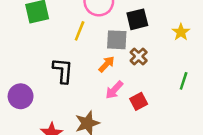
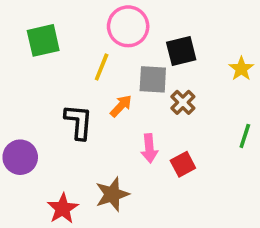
orange arrow: (107, 64) -> (121, 106), moved
pink arrow: (114, 90) -> (149, 148), turned -48

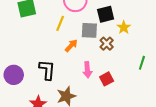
yellow star: (241, 69) -> (124, 27), moved
black L-shape: (79, 122) -> (47, 70), moved

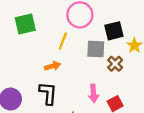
orange arrow: (71, 46) -> (53, 66), moved, turned 32

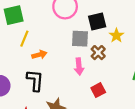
yellow line: (63, 41) -> (24, 39), moved
pink arrow: (94, 93) -> (79, 66), moved

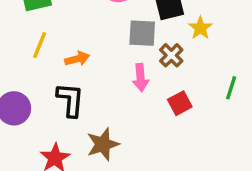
yellow line: (24, 39) -> (40, 45), moved
red square: (98, 90) -> (180, 103), moved

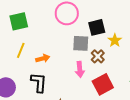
red square: (180, 103) -> (103, 84), size x1.5

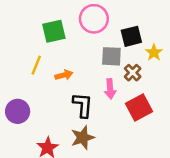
green square: (19, 21) -> (54, 31), moved
black L-shape: (39, 82) -> (83, 105), moved

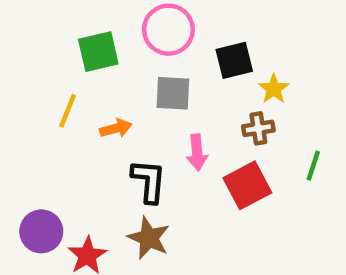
gray square: (111, 56) -> (173, 93), moved
brown cross: (133, 73) -> (258, 128), moved, turned 36
purple circle: (18, 111) -> (41, 231), moved
brown star: (83, 138) -> (149, 238), turned -30

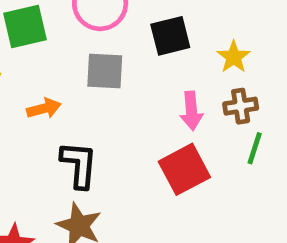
yellow star: (274, 89) -> (234, 57), moved
brown cross: (258, 128) -> (241, 106), moved
pink arrow: (197, 152) -> (191, 111), moved

